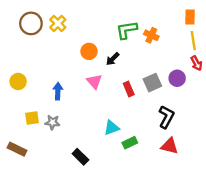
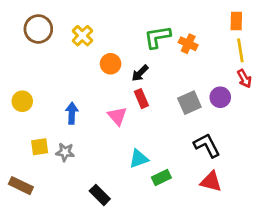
yellow cross: (58, 23) -> (82, 36), moved
pink triangle: (94, 81) -> (117, 116), moved
red rectangle: (129, 89) -> (141, 99), moved
black L-shape: (166, 117) -> (207, 145), turned -55

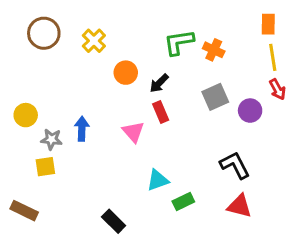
gray square: (189, 103) -> (215, 97), moved
gray star: (65, 152) -> (51, 139), moved

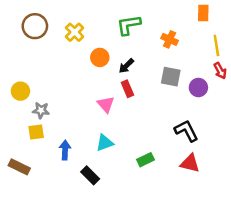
orange rectangle: (268, 24) -> (203, 13), moved
green L-shape: (179, 42) -> (129, 25), moved
gray square: (215, 97) -> (171, 77), turned 35
blue arrow: (82, 129) -> (65, 150), moved
cyan triangle: (158, 180) -> (105, 143), moved

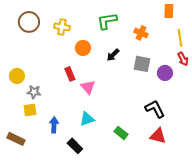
yellow cross: (75, 32) -> (62, 27), turned -35
black arrow: (126, 66) -> (113, 55), moved
red rectangle: (127, 89) -> (70, 74), moved
green rectangle: (146, 160) -> (121, 133), turned 64

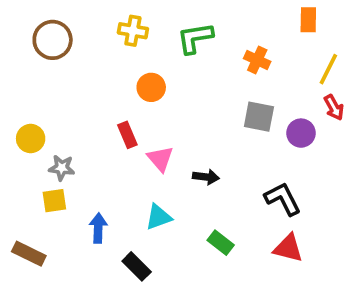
yellow cross: (62, 27) -> (133, 31), moved
yellow line: (180, 38) -> (328, 69), turned 36
black arrow: (113, 55) -> (206, 177), moved, turned -128

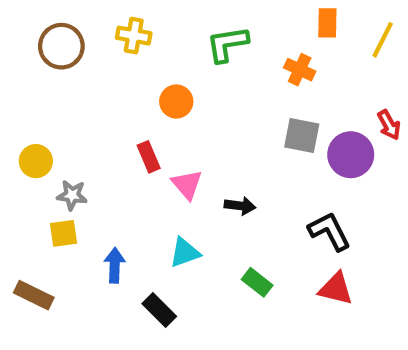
orange rectangle: (308, 20) -> (327, 23), moved
yellow cross: (133, 31) -> (134, 36), moved
yellow line: (328, 69) -> (383, 40), moved
purple circle: (301, 133) -> (351, 155), size x1.4

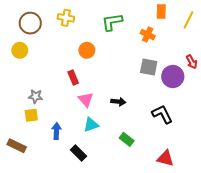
yellow circle: (36, 161) -> (20, 50), moved
pink triangle: (187, 184) -> (86, 100), moved
red triangle: (336, 289) -> (165, 158), moved

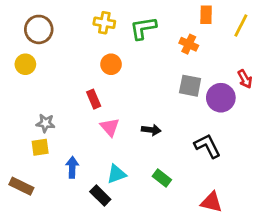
yellow cross: (66, 18) -> (104, 23), moved
cyan triangle: (91, 125) -> (116, 174), moved

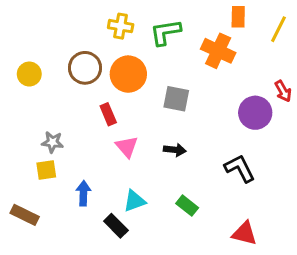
brown circle: (39, 29) -> (85, 68), moved
orange cross: (189, 44) -> (218, 51), size x1.5
orange circle: (111, 64) -> (128, 74), size x1.5
gray square: (190, 86) -> (176, 99), moved

